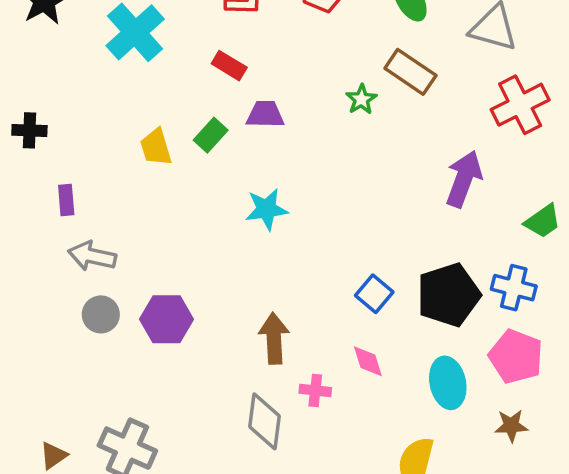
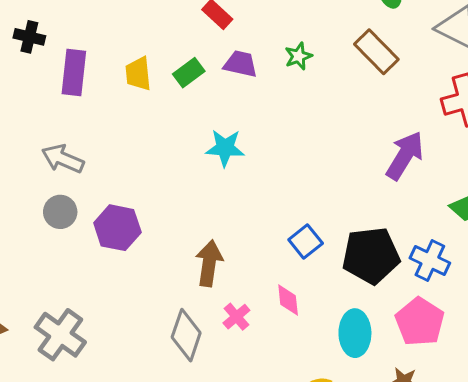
green star: (361, 99) -> (298, 56), moved
purple rectangle: (66, 200) -> (74, 72), moved, size x1.6
pink cross: (315, 390) -> (236, 317), turned 32

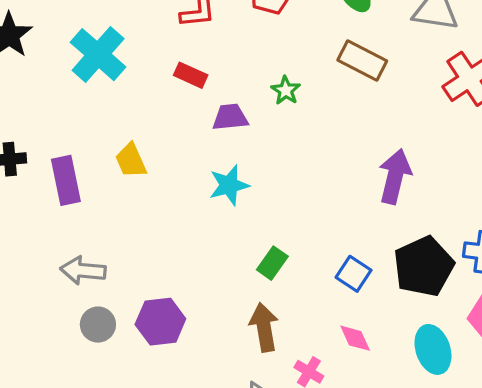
green rectangle: (189, 73) -> (272, 263), moved
cyan star: (225, 148) -> (229, 185), moved
purple arrow: (405, 156) -> (395, 176), moved

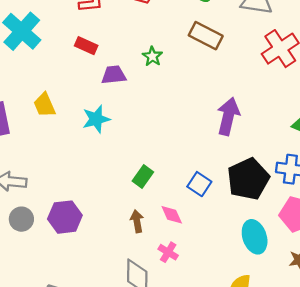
cyan star: (229, 185) -> (96, 119), moved
brown arrow: (264, 327) -> (137, 221), size x0.7
pink diamond: (355, 338) -> (172, 215), moved

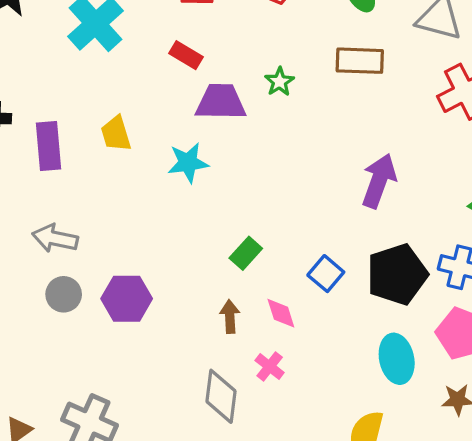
brown rectangle: (206, 36) -> (360, 61), turned -32
purple trapezoid: (114, 75) -> (221, 102), size x1.4

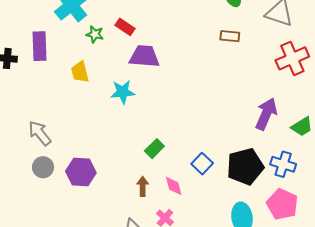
brown rectangle: (360, 61) -> (230, 36), size x0.7
green star: (279, 82) -> (95, 34), moved, turned -30
purple rectangle: (49, 146) -> (40, 46), moved
purple arrow: (379, 181) -> (266, 114), moved
gray arrow: (55, 238) -> (40, 133), turned 36

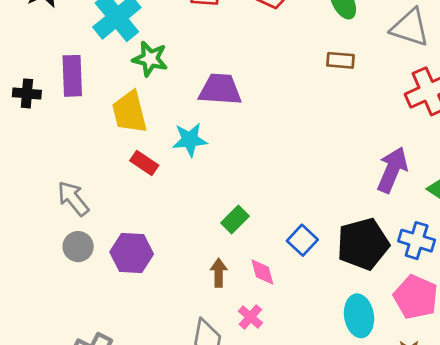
red rectangle: (125, 27) -> (144, 163), moved
green star: (95, 34) -> (150, 59), size x1.4
yellow trapezoid: (80, 72) -> (130, 112), size x1.4

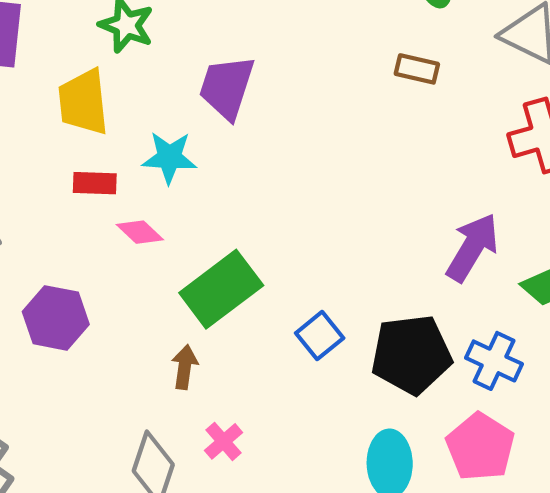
purple trapezoid: (220, 89) -> (227, 87), turned -84
red rectangle: (144, 163) -> (95, 183), turned -40
green rectangle: (235, 219) -> (221, 289), size x1.8
pink diamond: (262, 272) -> (140, 232), moved, turned -40

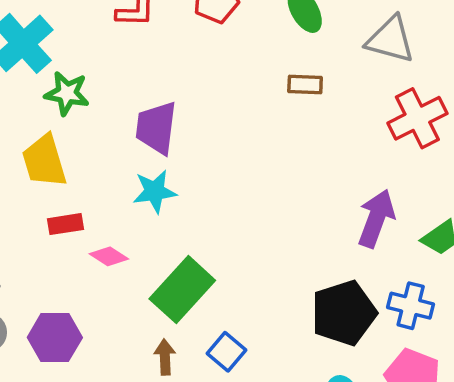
cyan star: (169, 158) -> (155, 191), moved
blue square: (320, 336) -> (227, 352), moved

